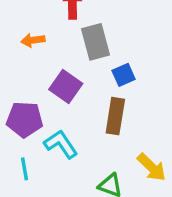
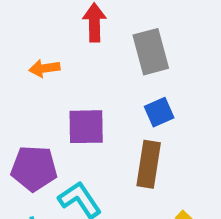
gray rectangle: (95, 42) -> (151, 52), moved
purple square: (66, 86) -> (86, 127), turned -36

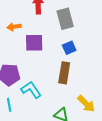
purple square: (86, 127) -> (34, 43), moved

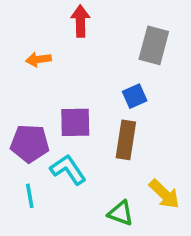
gray rectangle: (65, 19) -> (154, 45), moved, turned 30
purple square: (34, 43) -> (75, 122), moved

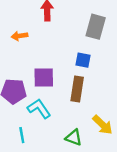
blue square: (135, 96) -> (83, 60), turned 35
cyan line: (30, 196) -> (22, 135), moved

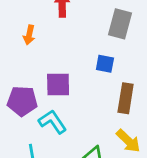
orange arrow: (19, 36) -> (29, 35), turned -70
brown rectangle: (77, 89) -> (126, 98), moved

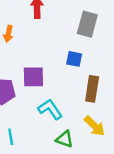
cyan L-shape: (53, 122) -> (50, 109), moved

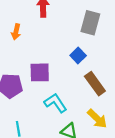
blue square: (74, 59) -> (78, 55), turned 35
brown rectangle: (92, 89) -> (95, 84), turned -45

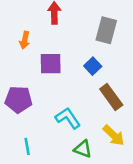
purple square: (40, 72) -> (51, 64), moved

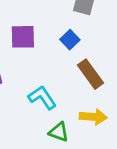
yellow arrow: (114, 135) -> (93, 117), turned -40

